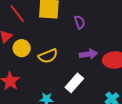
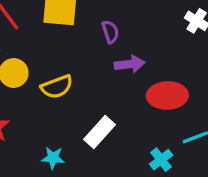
purple arrow: (88, 54) -> (130, 64), moved

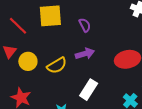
purple arrow: (130, 64) -> (85, 54), moved

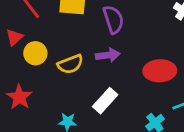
purple semicircle: (85, 25) -> (113, 19), size x1.5

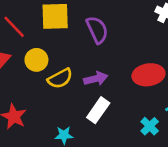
yellow circle: (35, 53) -> (36, 60), moved
purple arrow: (108, 55) -> (96, 79), moved

